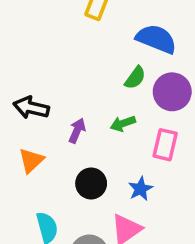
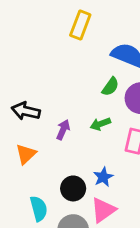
black circle: (91, 183) -> (73, 188), moved
blue star: (140, 189) -> (103, 177), moved

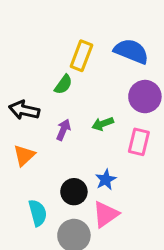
yellow rectangle: (80, 25) -> (81, 56), moved
green semicircle: (110, 87) -> (63, 84), moved

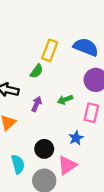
blue star: (106, 180) -> (76, 138), moved

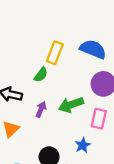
green arrow: (65, 100) -> (71, 105), size x1.5

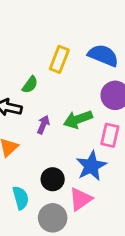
green semicircle: (41, 75) -> (30, 85), moved
blue star: (83, 145) -> (91, 166), size x1.6

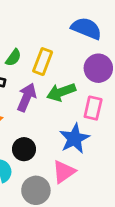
yellow rectangle: (59, 59) -> (43, 62), moved
purple arrow: (43, 125) -> (27, 97), size x1.5
black circle: (53, 179) -> (24, 149), moved

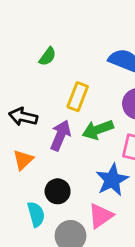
green semicircle: (13, 58) -> (48, 56), moved

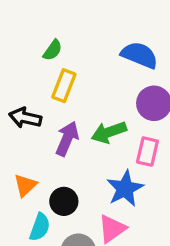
yellow rectangle: (78, 97) -> (64, 86), moved
orange triangle: (23, 160) -> (25, 185), moved
cyan semicircle: (36, 214) -> (40, 227), turned 35

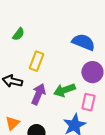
green semicircle: (53, 50) -> (18, 34), moved

